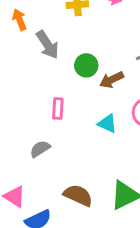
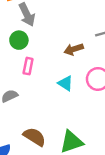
green circle: (86, 65) -> (19, 40), moved

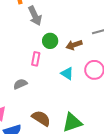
green circle: (19, 40) -> (50, 41), moved

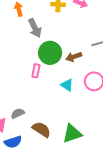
green circle: (50, 41) -> (50, 53), size x1.5
gray semicircle: (20, 84) -> (18, 113), moved

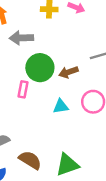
gray arrow: (35, 28) -> (21, 38), turned 114
cyan triangle: (67, 85) -> (61, 106), turned -40

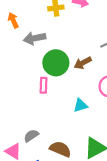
cyan triangle: (61, 106) -> (81, 105), moved

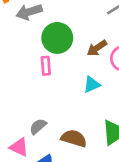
brown arrow: (83, 63) -> (97, 48), moved

